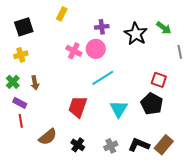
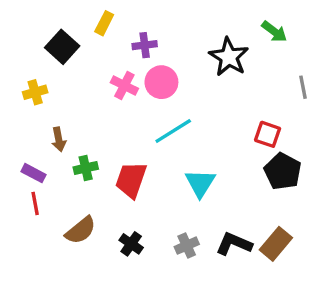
black square: (24, 27) -> (62, 47), moved, turned -30
purple cross: (102, 27) -> (145, 45), moved
green arrow: (164, 28) -> (274, 32), moved
green cross: (13, 82) -> (86, 168), moved, turned 32
black pentagon: (152, 104) -> (283, 171), moved

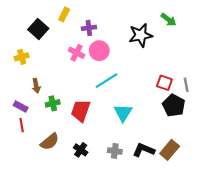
black star: (229, 57) -> (141, 35), turned 30
gray line: (303, 87) -> (186, 85), moved
gray cross: (187, 246) -> (115, 151), turned 32

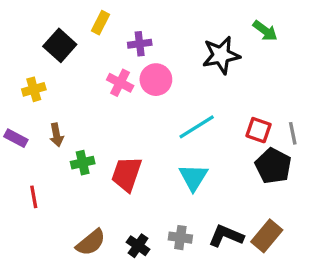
cyan line: (107, 81) -> (197, 127), moved
purple rectangle: (21, 107) -> (16, 138), moved
brown semicircle: (50, 142) -> (91, 242), moved
black cross: (81, 150) -> (138, 246), moved

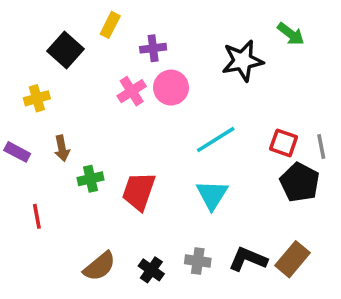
pink cross: (120, 83) -> (132, 91), turned 30

